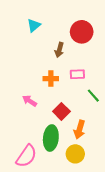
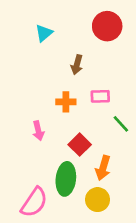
red circle: (82, 32) -> (107, 26), moved
pink arrow: (30, 101) -> (38, 131), turned -136

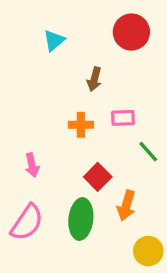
pink arrow: (38, 131) -> (32, 165), moved
yellow circle: (98, 200) -> (148, 251), moved
pink semicircle: (34, 202) -> (27, 222), moved

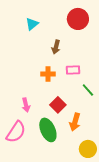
pink arrow: (32, 165) -> (26, 105), moved
green ellipse: (81, 219) -> (48, 130), turned -30

